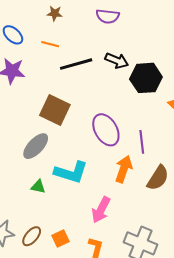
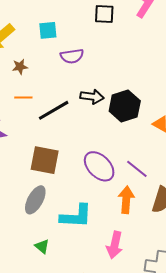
purple line: (142, 142) -> (137, 169), turned -30
green triangle: (38, 187) -> (42, 246), moved, turned 42

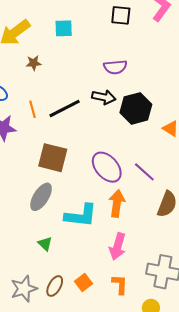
purple semicircle: (72, 56) -> (115, 67), moved
orange line: (23, 98) -> (33, 109), moved, turned 72
orange arrow: (126, 200) -> (117, 203), moved

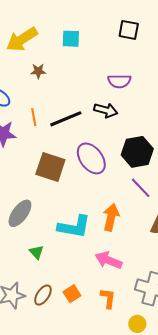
black hexagon: (136, 108) -> (137, 152), moved
purple ellipse: (107, 167) -> (91, 158), moved
gray ellipse: (41, 197) -> (20, 213), moved
pink arrow: (118, 246) -> (109, 260), turned 92

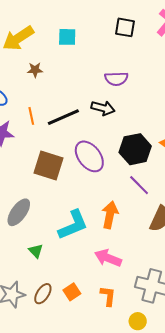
cyan L-shape: (74, 227) -> (73, 225), turned -32

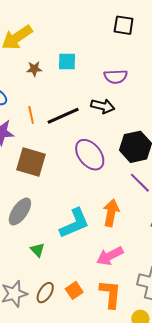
cyan square: (67, 37) -> (67, 62), moved
brown square: (49, 165) -> (31, 162), moved
pink arrow: (108, 258) -> (110, 256), turned -48
orange L-shape: (108, 296) -> (110, 294), size x1.4

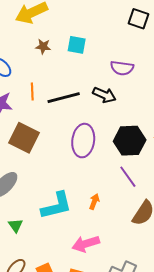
purple ellipse: (90, 155) -> (83, 141), turned 36
orange arrow: (111, 213) -> (94, 202), size x0.6

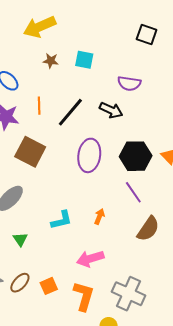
black line: (64, 98) -> (70, 112), turned -36
cyan L-shape: (56, 206) -> (62, 220), size x0.7

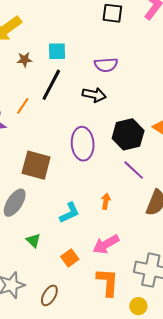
orange line: (39, 106) -> (23, 106), turned 48
black line: (70, 112) -> (51, 85), moved
brown square: (30, 152) -> (36, 165), moved
brown ellipse: (20, 283) -> (49, 295), moved
orange square: (49, 286) -> (70, 258), moved

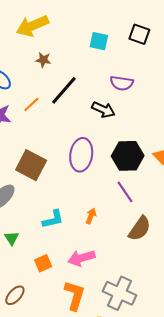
cyan square: (57, 51) -> (99, 41), moved

